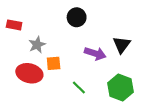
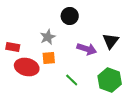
red rectangle: (14, 25) -> (13, 47), moved
gray star: (37, 45) -> (48, 37), moved

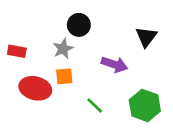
black circle: (70, 16) -> (79, 25), moved
black triangle: (111, 41) -> (146, 37), moved
red rectangle: (13, 47) -> (17, 51), moved

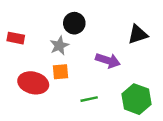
black triangle: (146, 37) -> (138, 34), turned 35
red rectangle: (17, 51) -> (16, 38), moved
green line: (95, 105) -> (89, 99), turned -56

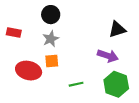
black circle: (74, 23) -> (51, 15), moved
purple arrow: (108, 60) -> (108, 56), moved

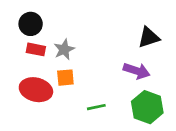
black circle: (51, 15) -> (31, 24), moved
red rectangle: (14, 32) -> (36, 49), moved

